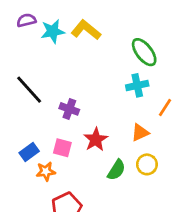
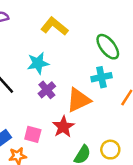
cyan star: (53, 31) -> (38, 63), moved
purple cross: (69, 109) -> (47, 90), moved, turned 30
orange triangle: (140, 133) -> (79, 100), moved, size x1.5

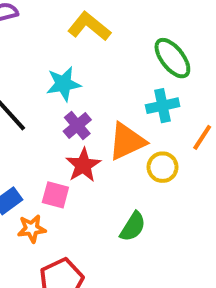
red star: (63, 127) -> (83, 165), moved
yellow circle: (110, 150) -> (163, 167), moved

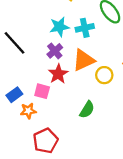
cyan star: (63, 84) -> (59, 27), moved
cyan cross: (163, 106) -> (85, 28), moved

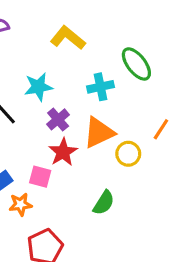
cyan star: (59, 27) -> (38, 87), moved

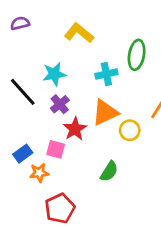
green ellipse: (136, 64) -> (137, 55), turned 48
purple cross: (58, 119) -> (60, 104), moved

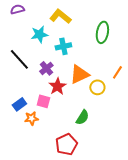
cyan star: (54, 74) -> (39, 34), moved
cyan cross: (106, 74) -> (63, 46), moved
red pentagon: (60, 208) -> (66, 144), moved

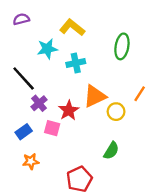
purple cross: (46, 68) -> (39, 103), moved
green semicircle: (82, 117) -> (111, 151), moved
orange star: (31, 118) -> (31, 161), moved

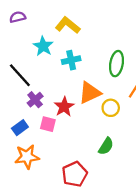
green ellipse: (122, 46) -> (116, 64), moved
cyan star: (47, 49) -> (43, 46), turned -30
orange star: (31, 161) -> (27, 157), size x1.5

